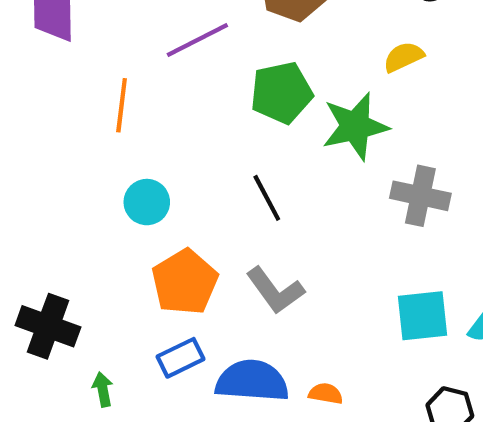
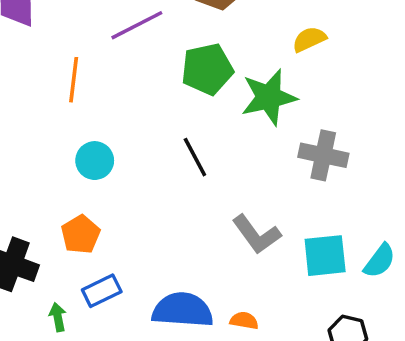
orange pentagon: (185, 282) -> (81, 234), moved, size x0.7
gray L-shape: (275, 290) -> (256, 234), moved
blue rectangle: (180, 358) -> (102, 291), moved

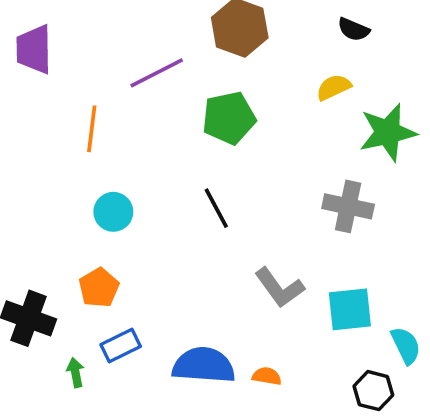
green star: (269, 97) -> (388, 132), moved
cyan semicircle: (380, 261) -> (406, 345), moved, turned -63

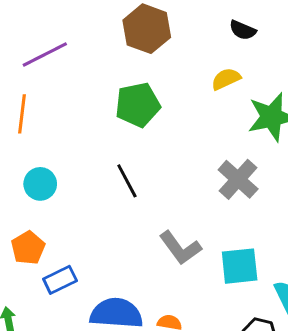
purple line: (157, 73) -> (45, 55), moved
gray cross: (348, 206) -> (238, 179), turned 30
blue rectangle: (121, 345) -> (60, 280), moved

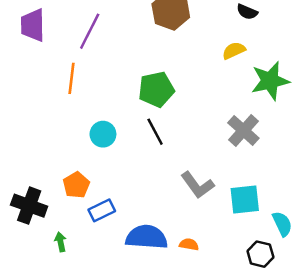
purple line: (45, 55) -> (90, 31), turned -36
green pentagon: (138, 105) -> (156, 89), moved
cyan circle: (40, 184) -> (103, 134), moved

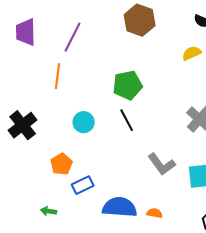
black cross: (29, 206) -> (23, 125), moved, turned 32
green arrow: (61, 242) -> (49, 211), turned -70

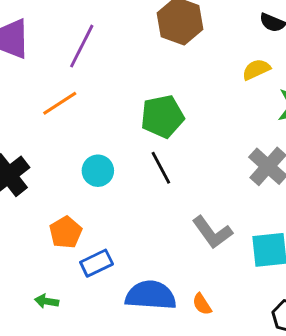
orange line: (58, 76) -> (60, 103), turned 50
orange semicircle: (155, 213) -> (202, 304), turned -133

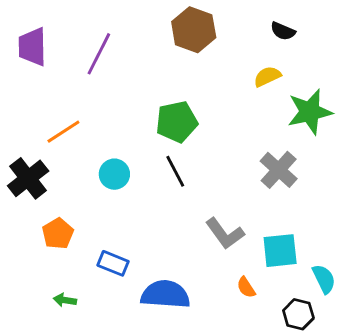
orange line: (60, 103) -> (63, 132), moved
orange pentagon: (66, 232) -> (58, 234), moved
blue rectangle: (96, 263) -> (113, 263), turned 48
orange semicircle: (202, 304) -> (246, 287), moved

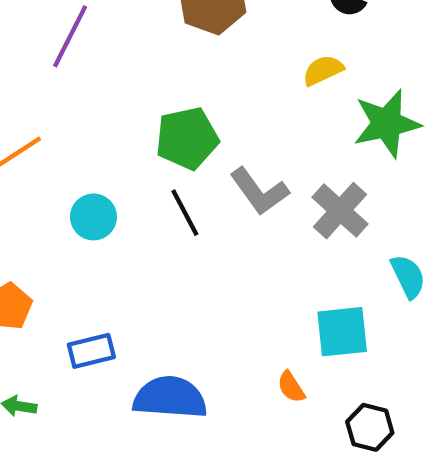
gray L-shape: (225, 234) -> (259, 191), moved
blue rectangle: (113, 263) -> (91, 351), turned -36
cyan semicircle: (324, 279) -> (408, 276), moved

